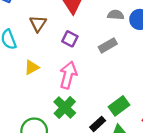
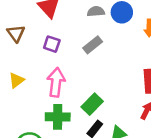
green rectangle: (119, 106) -> (92, 104), moved
green cross: (65, 107) -> (58, 117), turned -35

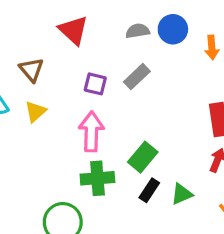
purple square: (52, 44) -> (95, 84), moved
yellow triangle: (16, 80) -> (35, 112), moved

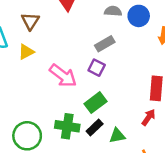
purple square: (95, 84) -> (97, 68), moved
pink arrow: (91, 132) -> (63, 76), turned 112
green cross: (97, 178) -> (67, 126), moved

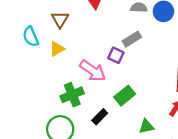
purple square: (97, 68) -> (116, 55), moved
green cross: (67, 126) -> (72, 95), moved, turned -30
black rectangle: (95, 128) -> (100, 117), moved

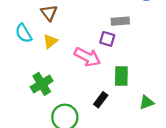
gray rectangle: (132, 39) -> (120, 21), turned 36
green cross: (72, 95) -> (42, 84), moved
green rectangle: (125, 96) -> (121, 76), turned -42

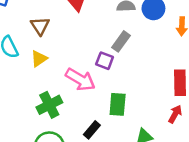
gray rectangle: (120, 21) -> (121, 41), turned -54
green cross: (42, 84) -> (49, 105), moved

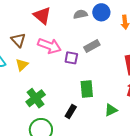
gray rectangle: (121, 41) -> (92, 46), moved, turned 35
pink arrow: (80, 80) -> (49, 46), moved

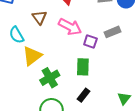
yellow triangle: (22, 65) -> (32, 56), moved, size x1.5
green rectangle: (87, 89) -> (83, 67), moved
green triangle: (111, 110) -> (124, 98), turned -32

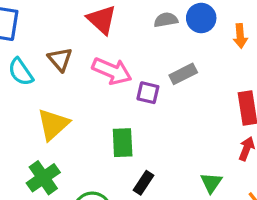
cyan semicircle: (17, 35) -> (21, 72), moved
green rectangle: (83, 67) -> (123, 143), moved
green cross: (50, 78) -> (43, 178), moved

